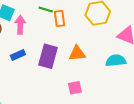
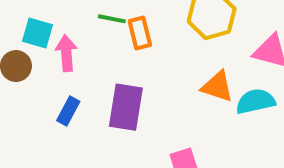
orange triangle: (77, 53) -> (217, 87), moved, turned 30
blue rectangle: (18, 55) -> (68, 111), turned -32

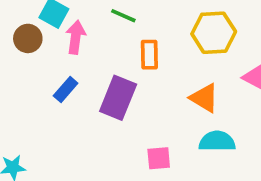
orange rectangle: (140, 33) -> (149, 55), moved
cyan semicircle: (255, 101) -> (217, 141), moved

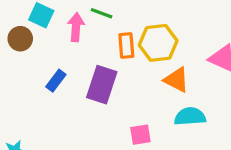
yellow hexagon: (214, 33) -> (158, 43), moved
pink arrow: (76, 37) -> (76, 27), moved

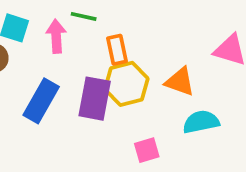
yellow hexagon: (158, 43) -> (126, 84), moved
blue rectangle: (56, 81) -> (41, 101), size x1.6

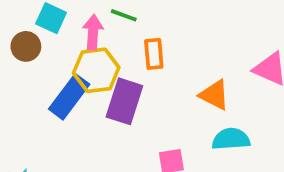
yellow hexagon: (126, 84) -> (96, 70), moved

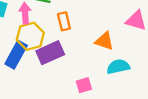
purple rectangle: (124, 101) -> (50, 53), turned 56

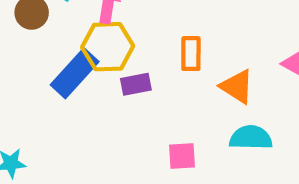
orange rectangle: (64, 21) -> (191, 54), moved
purple rectangle: (50, 53) -> (136, 84), size x0.6

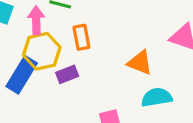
orange rectangle: (191, 54) -> (81, 37), moved

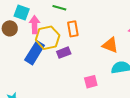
pink arrow: (36, 20) -> (35, 25), moved

